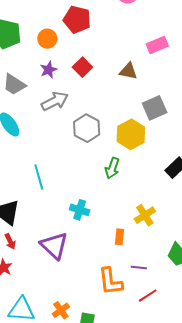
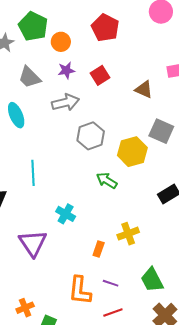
orange circle: (47, 39) -> (61, 42), moved
gray square: (155, 108) -> (161, 131), turned 35
green arrow: (112, 168) -> (107, 180), turned 90

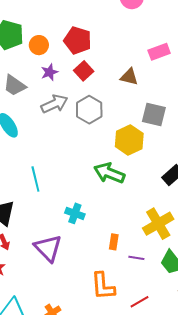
red pentagon: (105, 28) -> (78, 40), moved
gray hexagon: (91, 136) -> (89, 110), moved
green arrow: (107, 180) -> (109, 173), size x1.4
yellow cross: (128, 234) -> (158, 224), moved, size x1.4
purple line: (111, 283) -> (136, 258), moved

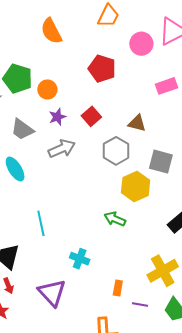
red pentagon: (78, 40) -> (102, 69), moved
pink rectangle: (159, 52) -> (166, 86), moved
gray hexagon: (89, 110) -> (116, 151), moved
green arrow: (109, 173) -> (115, 219), size x0.7

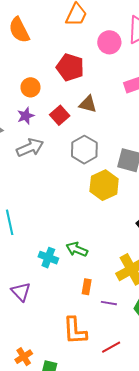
orange circle: (47, 89) -> (31, 87), moved
brown triangle: (137, 123) -> (88, 104), moved
green arrow: (115, 219) -> (77, 249), moved
purple triangle: (52, 293) -> (21, 292), size x0.7

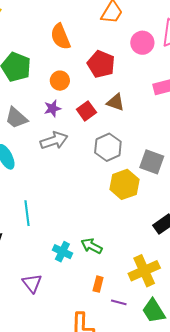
orange semicircle: (19, 30) -> (60, 37), moved

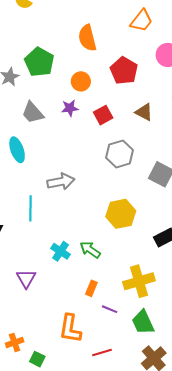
brown triangle: (116, 102) -> (144, 112), moved
gray arrow: (54, 140) -> (61, 182), moved
yellow hexagon: (124, 184) -> (121, 214), moved

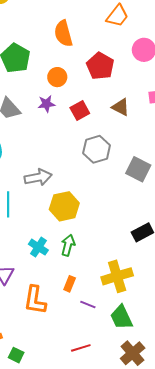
yellow hexagon: (121, 214) -> (64, 206), moved
green arrow: (90, 250) -> (68, 245), turned 70
orange L-shape: (70, 329) -> (35, 300), moved

